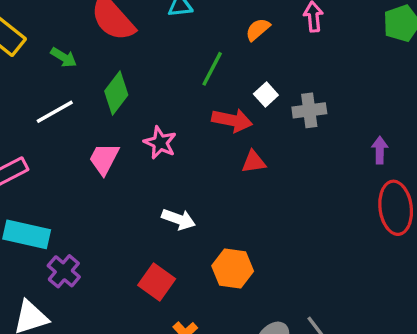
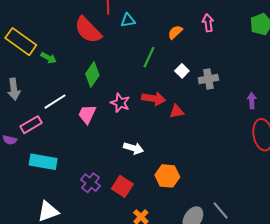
green arrow: (64, 57) -> (49, 58), moved
white line: (55, 112) -> (55, 102), moved
red arrow: (232, 120) -> (154, 99), moved
purple cross: (64, 271) -> (91, 183), moved

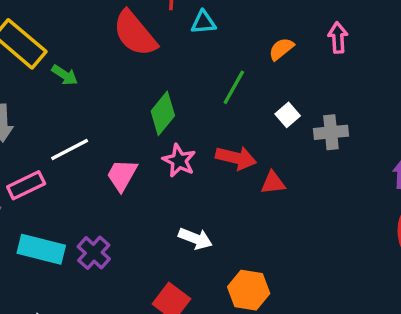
green diamond: (92, 75) -> (163, 113), moved
purple cross: (91, 183) -> (94, 253), moved

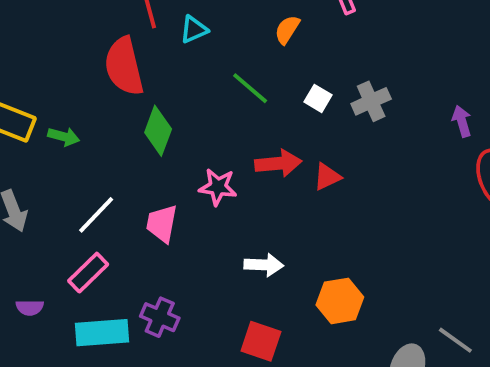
red semicircle: (135, 33) -> (124, 66), turned 45
green line: (234, 87) -> (250, 88), turned -60
green diamond: (163, 113) -> (158, 131), moved
pink rectangle: (26, 185) -> (88, 273), moved

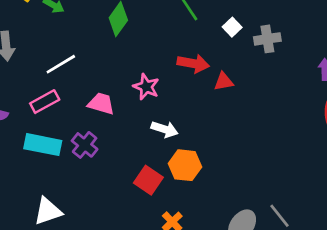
pink star: (218, 187) -> (146, 87), moved
pink trapezoid: (162, 223) -> (101, 104), moved, turned 80
orange hexagon: (340, 301) -> (185, 165), moved

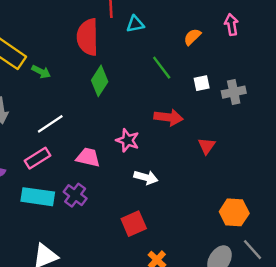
white square: (232, 27) -> (202, 83), turned 35
red triangle: (224, 82) -> (207, 146), moved, turned -42
orange hexagon: (185, 165) -> (234, 212), moved
red square: (148, 180) -> (134, 224), turned 35

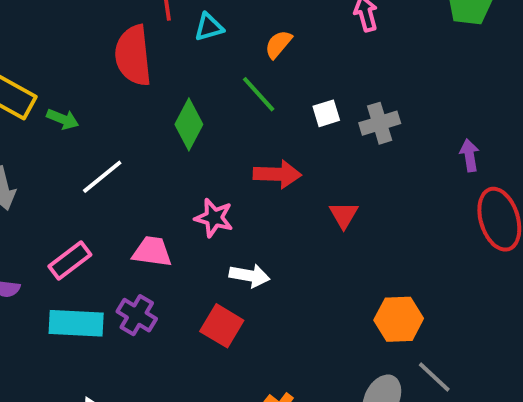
orange semicircle: (192, 37) -> (278, 44), moved
green diamond: (100, 81) -> (189, 124), moved
white line: (50, 124) -> (102, 177), moved
red square: (134, 224) -> (222, 326), moved, turned -30

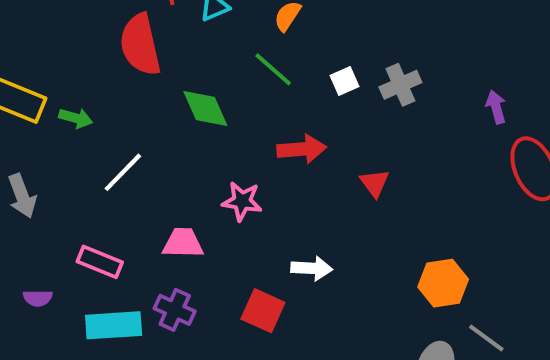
green diamond: (189, 124) -> (205, 108), turned -45
pink rectangle: (70, 261) -> (100, 262), turned 66
white arrow: (249, 276) -> (312, 268), moved

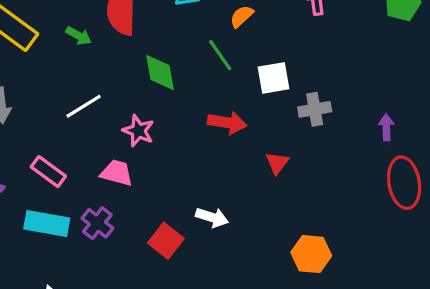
white square: (345, 81) -> (274, 78), size x1.5
gray cross: (400, 85) -> (315, 109), moved
green arrow: (76, 118) -> (79, 36), moved
pink star: (242, 201) -> (138, 131), moved

